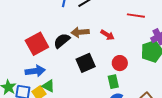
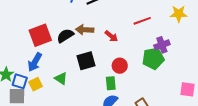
red line: (136, 16) -> (142, 21), turned -36
blue arrow: (35, 71) -> (35, 62), turned 120
green triangle: (48, 86) -> (61, 78), moved

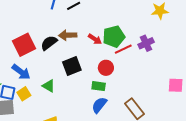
red line: (142, 21) -> (123, 49), moved
green pentagon: (153, 58) -> (114, 36), moved
blue arrow: (35, 62) -> (21, 72), turned -78
green rectangle: (111, 83) -> (99, 86), turned -72

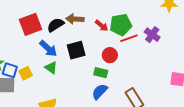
purple cross: (146, 43) -> (152, 35), turned -35
blue arrow: (21, 72) -> (48, 48), moved

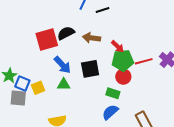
black semicircle: (56, 25) -> (66, 33), moved
green pentagon: (121, 25) -> (123, 60), moved
green triangle: (51, 68) -> (64, 84), turned -40

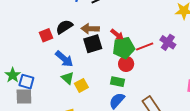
red square: (47, 39) -> (46, 35), size x0.6
black square: (90, 69) -> (93, 44), moved
green triangle: (64, 84) -> (68, 78), turned 48
yellow square: (38, 88) -> (81, 85), moved

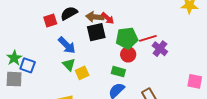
red arrow: (117, 35) -> (108, 18), moved
purple cross: (168, 42) -> (160, 49), moved
gray square: (24, 97) -> (14, 79), moved

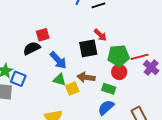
black semicircle: (69, 13) -> (32, 48), moved
brown arrow: (95, 17) -> (86, 77), moved
green triangle: (69, 65) -> (59, 80), turned -32

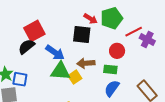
red square: (43, 35) -> (34, 31), size x1.5
black square: (88, 48) -> (82, 34), turned 30
green pentagon: (118, 56) -> (112, 18), moved
green triangle: (59, 80) -> (60, 71), size x1.5

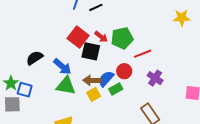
red square: (34, 31) -> (78, 37), moved, turned -30
purple cross: (147, 40) -> (155, 78), moved
green rectangle: (110, 69) -> (116, 89), turned -40
yellow square: (75, 77) -> (94, 94), moved
blue semicircle: (112, 88) -> (106, 79), moved

